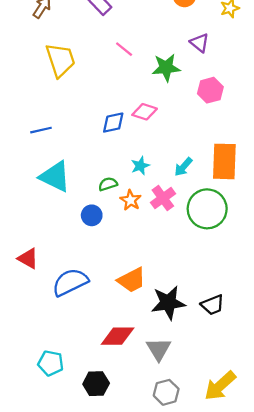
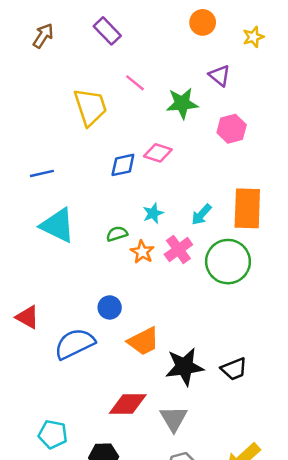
yellow trapezoid: (60, 60) -> (90, 107), moved
blue circle: (92, 215) -> (110, 307), moved

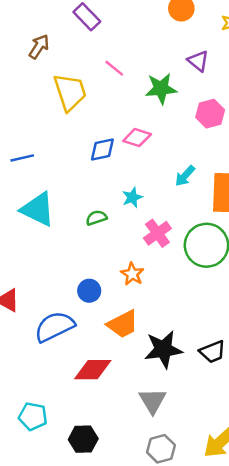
brown arrow: (43, 36) -> (39, 47), moved
cyan arrow: (201, 214) -> (185, 176), moved
orange star: (142, 252) -> (132, 274), moved
red diamond: (128, 404) -> (93, 370), moved

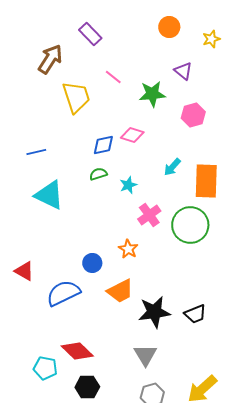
brown arrow: (39, 47) -> (50, 59), size x1.4
green semicircle: (96, 218) -> (98, 174), moved
red diamond: (93, 370) -> (77, 351), moved, turned 44

